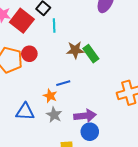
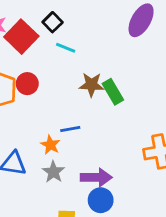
cyan line: (54, 26) -> (66, 48), turned -72

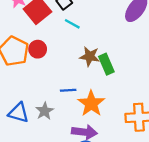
orange star: (50, 145) -> (91, 103), moved, size x1.6
gray star: (53, 172) -> (45, 111), moved

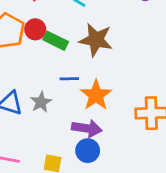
brown star: (90, 56) -> (96, 40), size x1.4
green rectangle: (106, 64) -> (56, 41), moved, turned -42

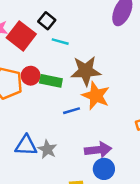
orange star: (96, 95) -> (96, 96), moved
gray star: (41, 102) -> (47, 149), moved

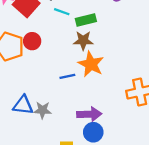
brown star: (86, 71) -> (83, 40), size x0.7
green rectangle: (51, 81) -> (86, 20), moved, turned -30
gray star: (47, 149) -> (42, 110), turned -30

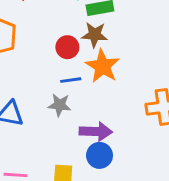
red circle: (32, 41) -> (67, 47), moved
gray star: (42, 110) -> (60, 105), moved

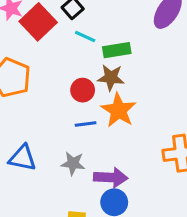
gray star: (60, 105) -> (73, 163), moved

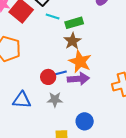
brown star: (111, 78) -> (73, 41), turned -30
red circle: (83, 90) -> (48, 77), moved
purple arrow: (111, 178) -> (78, 79), moved

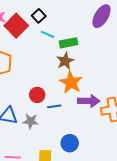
blue line: (60, 73) -> (54, 106), moved
purple arrow: (78, 79) -> (89, 101), moved
gray star: (55, 100) -> (31, 121), moved

